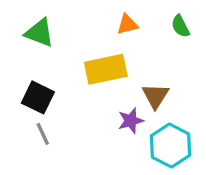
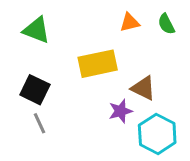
orange triangle: (127, 25) -> (130, 22), moved
brown triangle: (156, 96) -> (143, 88), turned -36

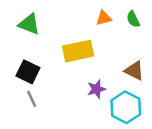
brown triangle: (143, 88) -> (134, 71), moved

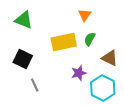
orange triangle: (104, 18) -> (85, 15), turned -40
green semicircle: (133, 19) -> (90, 39), moved, turned 56
gray line: (32, 99) -> (35, 85), moved

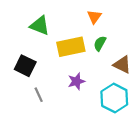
green triangle: (24, 20) -> (40, 26), moved
purple star: (79, 73) -> (76, 81), moved

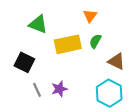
purple star: (76, 81) -> (59, 89), moved

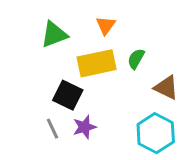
orange triangle: (90, 16) -> (106, 25), moved
green triangle: (38, 24) -> (54, 35), turned -42
black square: (24, 62) -> (68, 95), moved

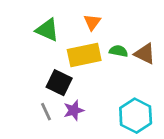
green triangle: (54, 35) -> (47, 30), turned 45
green semicircle: (136, 59) -> (118, 51), turned 72
brown triangle: (166, 88) -> (145, 54), moved

